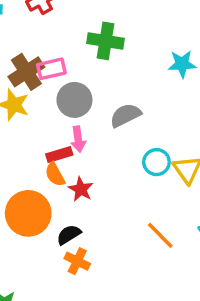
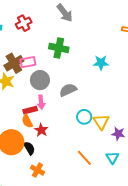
black semicircle: (69, 235) -> (29, 148), moved, turned 88

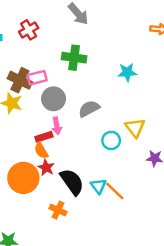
brown cross: (14, 63) -> (20, 80), turned -30
yellow triangle: (101, 122) -> (135, 128), moved
red star: (41, 130) -> (46, 168), moved
black semicircle: (29, 148) -> (72, 182), moved, size x1.6
cyan triangle: (112, 158) -> (98, 186), moved

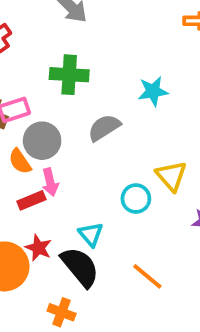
gray semicircle: (89, 109) -> (104, 128), moved
orange semicircle: (41, 151) -> (20, 161), moved
cyan triangle: (98, 186) -> (91, 234), moved

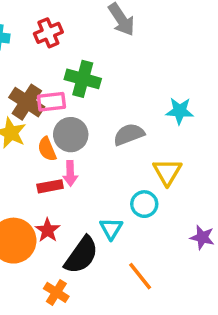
green cross: (69, 75) -> (83, 79), moved
yellow triangle: (171, 176) -> (167, 172), moved
cyan triangle: (91, 234) -> (111, 229), moved
black semicircle: (80, 267) -> (81, 255), turned 63

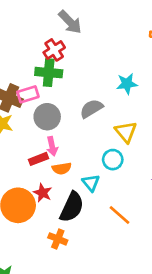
red cross: (48, 33) -> (54, 50), moved
orange semicircle: (47, 149) -> (62, 168), moved, turned -66

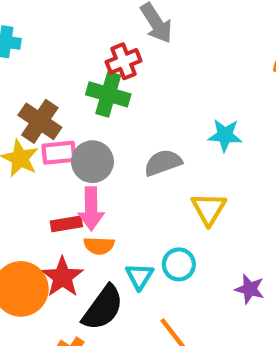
pink rectangle: (28, 94) -> (59, 153), moved
pink arrow: (52, 146) -> (91, 209), size x1.4
cyan circle: (113, 160) -> (179, 264), moved
red star: (43, 193) -> (62, 277), size x1.4

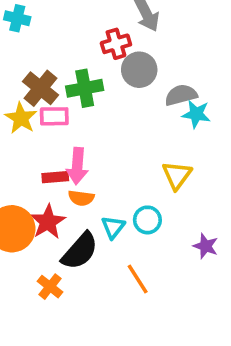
green cross: (108, 94) -> (85, 88), moved, turned -32
gray circle: (92, 162) -> (139, 70), moved
gray semicircle: (163, 163) -> (181, 95), moved

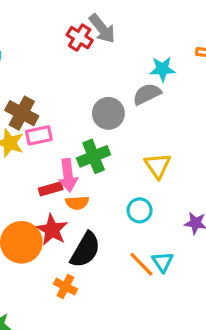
red cross: (116, 44) -> (80, 38), moved, turned -30
gray circle: (139, 70) -> (108, 113), moved
green cross: (85, 88) -> (94, 156), moved
cyan star: (196, 114) -> (162, 69), moved
cyan triangle: (113, 227) -> (163, 262), moved

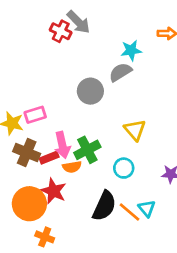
brown cross: (22, 113) -> (27, 153), moved
green cross: (94, 156) -> (87, 150), moved
black semicircle: (85, 250) -> (104, 206), moved
orange cross: (65, 287) -> (45, 237), moved

